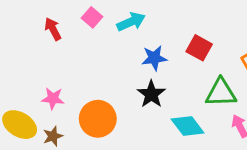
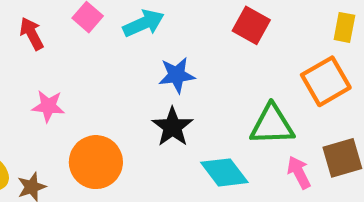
red square: (199, 48) -> (251, 25), moved
pink star: (53, 98) -> (48, 106), moved

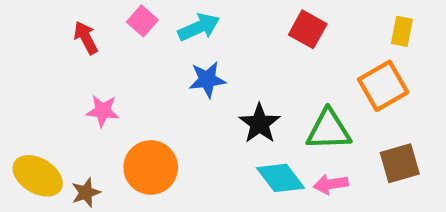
blue star: (177, 75) -> (207, 80), moved
black star: (173, 127) -> (260, 123), moved
pink arrow: (299, 172) -> (331, 184), moved, turned -72

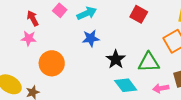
pink star: (103, 111) -> (29, 38), moved
orange circle: (151, 167) -> (52, 63), moved
pink arrow: (331, 184) -> (161, 88), moved

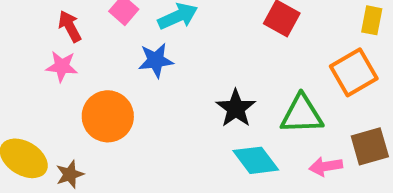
blue star: (91, 38) -> (156, 60), moved

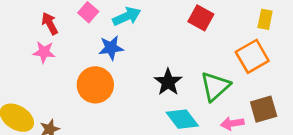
green triangle: (302, 114) -> (215, 86), turned -40
orange circle: (108, 116) -> (95, 85), moved

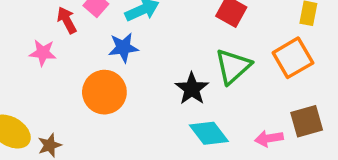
red arrow: (50, 24) -> (67, 20), moved
green triangle: (215, 86) -> (233, 66), moved

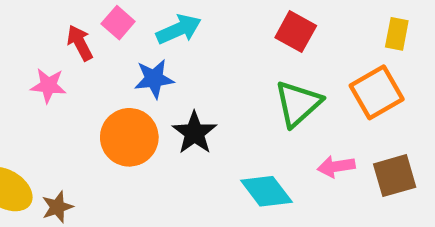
black star: (192, 89) -> (194, 133), moved
pink arrow: (269, 138) -> (336, 167), moved

